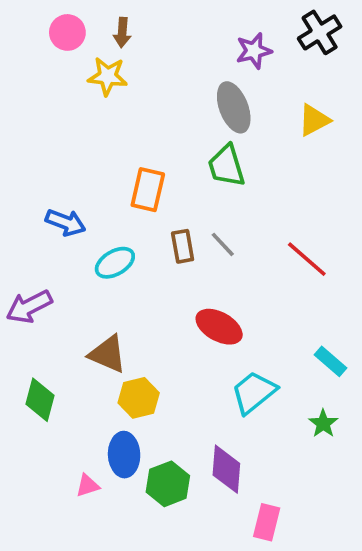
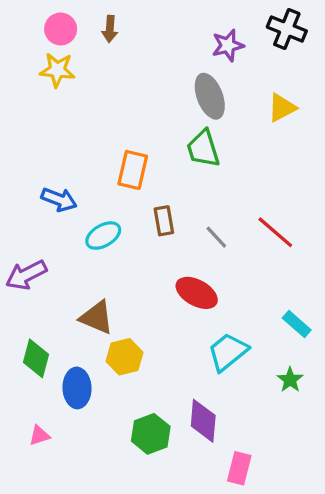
black cross: (320, 32) -> (287, 29), turned -36
yellow star: (108, 76) -> (57, 70), moved
gray line: (223, 244) -> (216, 237), moved
blue ellipse: (124, 455) -> (77, 388), moved
pink triangle: (88, 486) -> (39, 435), moved

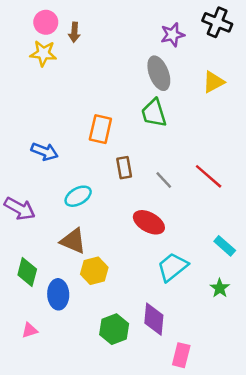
brown arrow: (110, 29) -> (74, 32), moved
cyan ellipse: (103, 236) -> (78, 196), moved
purple arrow: (26, 275) -> (20, 209), turned -124

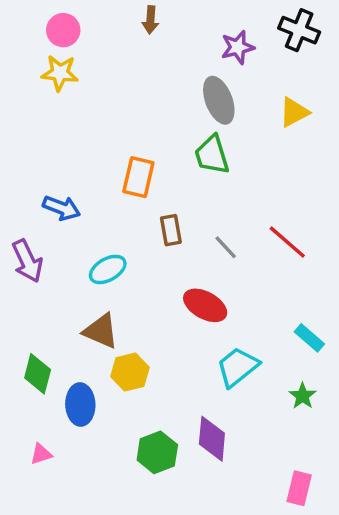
brown arrow: (74, 32) -> (150, 20), moved
purple arrow: (20, 209) -> (27, 261), moved, turned 36
pink rectangle: (181, 355) -> (299, 488), moved

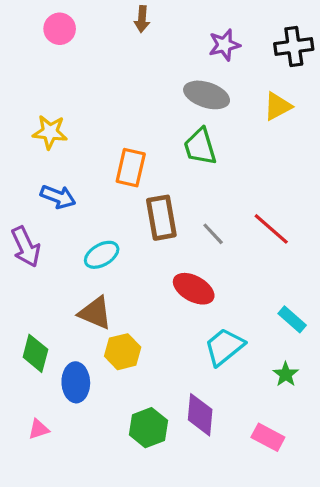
black cross: (299, 30) -> (294, 47), moved, turned -30
yellow star: (60, 73) -> (50, 132), moved
gray ellipse: (219, 100) -> (207, 95), turned -51
brown rectangle: (171, 230) -> (161, 218), size x1.5
pink rectangle: (299, 488) -> (268, 437), moved, turned -76

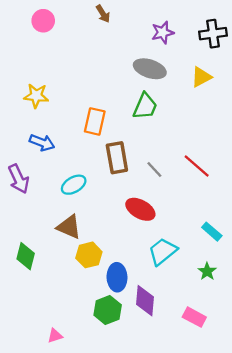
brown arrow: (142, 19) -> (103, 14), turned -36
green trapezoid: (200, 147) -> (145, 106), turned -140
blue ellipse: (76, 382) -> (117, 277), moved
pink triangle: (39, 429) -> (55, 336), moved

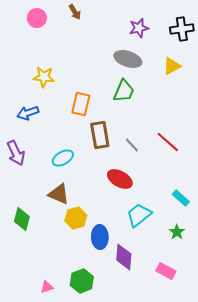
brown arrow: (103, 14) -> (75, 12), moved
yellow star: (36, 96) -> (44, 77), moved
blue arrow: (42, 143) -> (28, 113), moved, turned 140
green hexagon: (108, 310) -> (82, 281), moved

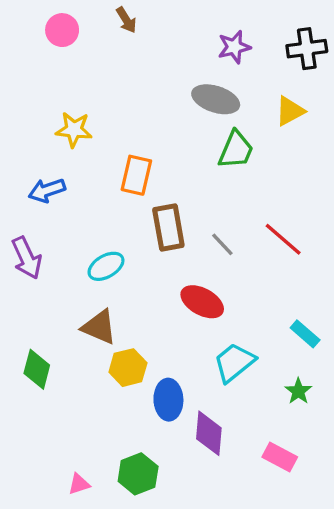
green trapezoid: (124, 91) -> (236, 150), moved

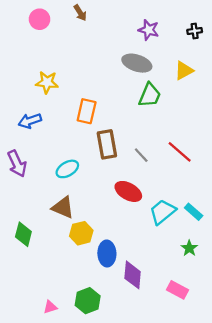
purple star: (234, 47) -> (149, 30), turned 30
black cross: (307, 49) -> (195, 31), size x0.6
cyan trapezoid: (234, 362) -> (163, 212), moved

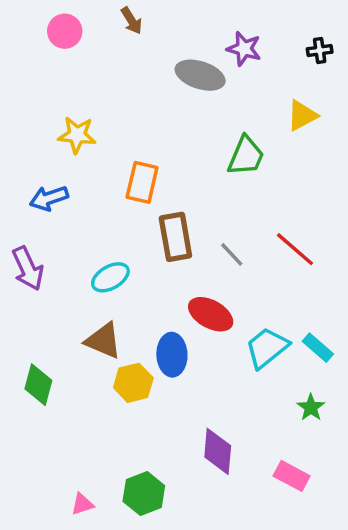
gray ellipse: (137, 63) -> (200, 75), moved
blue ellipse: (107, 254) -> (172, 355), moved

